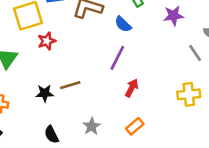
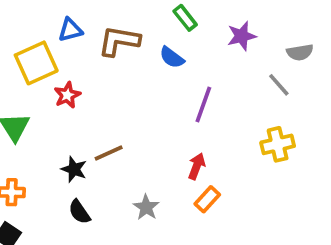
purple line: (117, 58) -> (203, 105), moved
red arrow: (132, 88) -> (197, 166), moved
black star: (45, 93) -> (74, 169), turned 30
black semicircle: (51, 135) -> (79, 212), moved

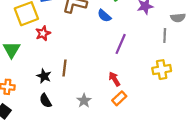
gray line: (279, 85) -> (165, 35), turned 40
brown line: (109, 153) -> (64, 68), turned -63
red arrow: (197, 166) -> (114, 79), turned -56

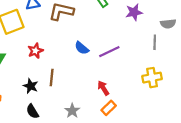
blue semicircle: (104, 16) -> (82, 48), moved
red star: (43, 33) -> (35, 51), moved
purple line: (121, 44) -> (109, 52), turned 42

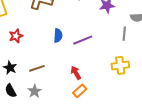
blue semicircle: (82, 48) -> (58, 36), turned -128
brown line: (52, 77) -> (37, 68), moved, turned 63
gray star: (72, 111) -> (35, 91), moved

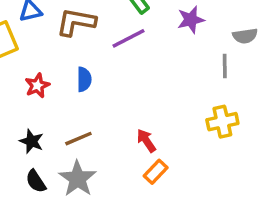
blue semicircle: (58, 36) -> (84, 79), moved
purple line: (83, 40) -> (129, 38), moved
gray star: (35, 91) -> (78, 179), size x1.5

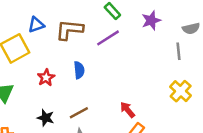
yellow cross: (222, 122) -> (181, 91), turned -30

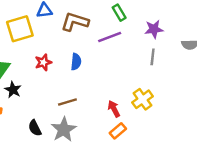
gray line: (179, 51) -> (153, 57), moved
yellow cross: (181, 91) -> (143, 99), moved
black star: (46, 118) -> (13, 90), moved

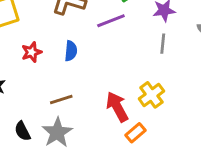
red arrow: (114, 109) -> (117, 107), size x1.5
orange rectangle: (118, 131) -> (135, 133), moved

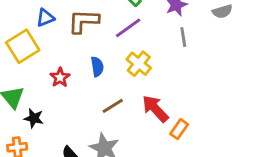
yellow cross: (151, 95) -> (139, 64), moved
brown line: (61, 99) -> (113, 106), moved

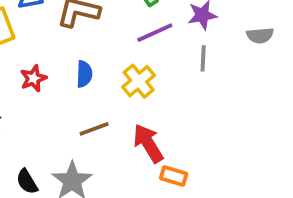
purple line: (128, 28) -> (155, 33), moved
orange rectangle: (179, 129) -> (174, 176), turned 60

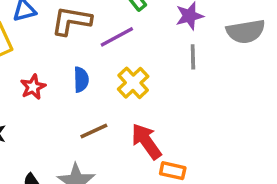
purple line: (155, 33) -> (117, 37), moved
gray semicircle: (260, 35) -> (246, 31), size x1.5

